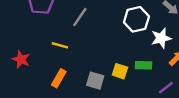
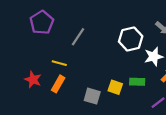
red star: (21, 59) -> (33, 80), moved
orange rectangle: (59, 78) -> (58, 84), moved

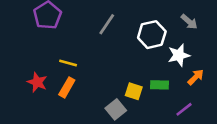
gray line: (78, 37) -> (107, 24), moved
gray square: (92, 96) -> (116, 109), moved, turned 35

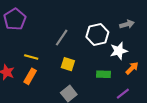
gray arrow: (189, 22) -> (127, 24), turned -56
gray line: (107, 24) -> (62, 38), moved
yellow square: (134, 91) -> (68, 64), moved

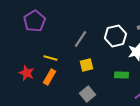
yellow square: (68, 64) -> (86, 65), turned -32

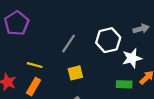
green rectangle: (121, 75) -> (124, 84), moved

